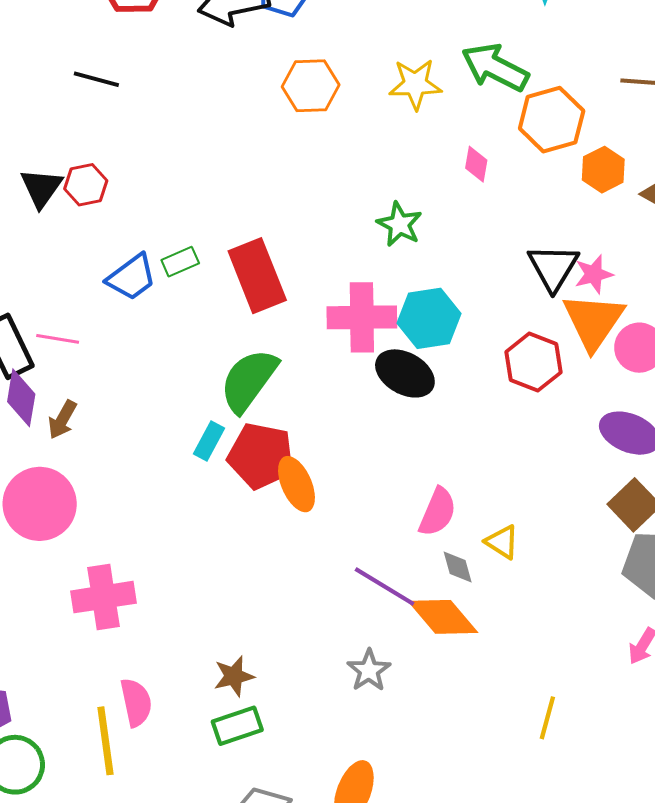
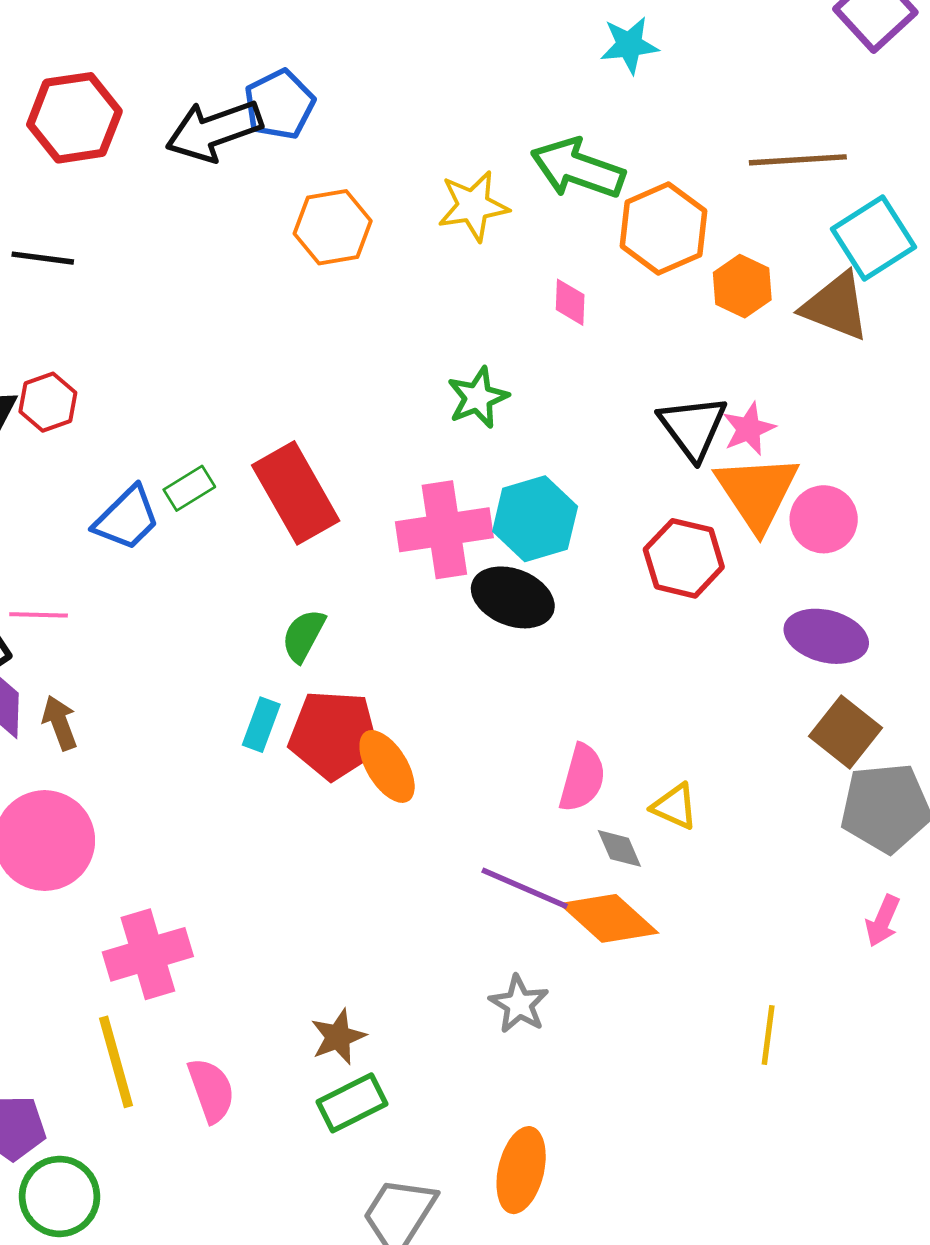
green star: (399, 224) -> (478, 398), turned 30
green semicircle: (249, 380) -> (304, 636), size x0.6
brown arrow: (62, 420) -> (60, 723), turned 138
yellow line: (105, 741) -> (116, 1062), moved

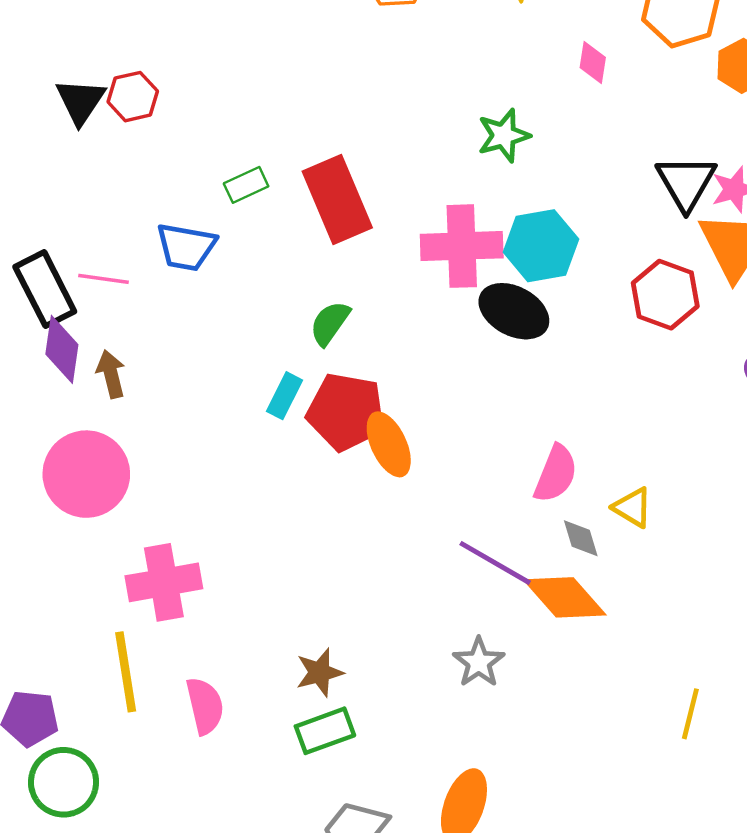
blue trapezoid: (127, 518) -> (186, 247), moved, turned 48

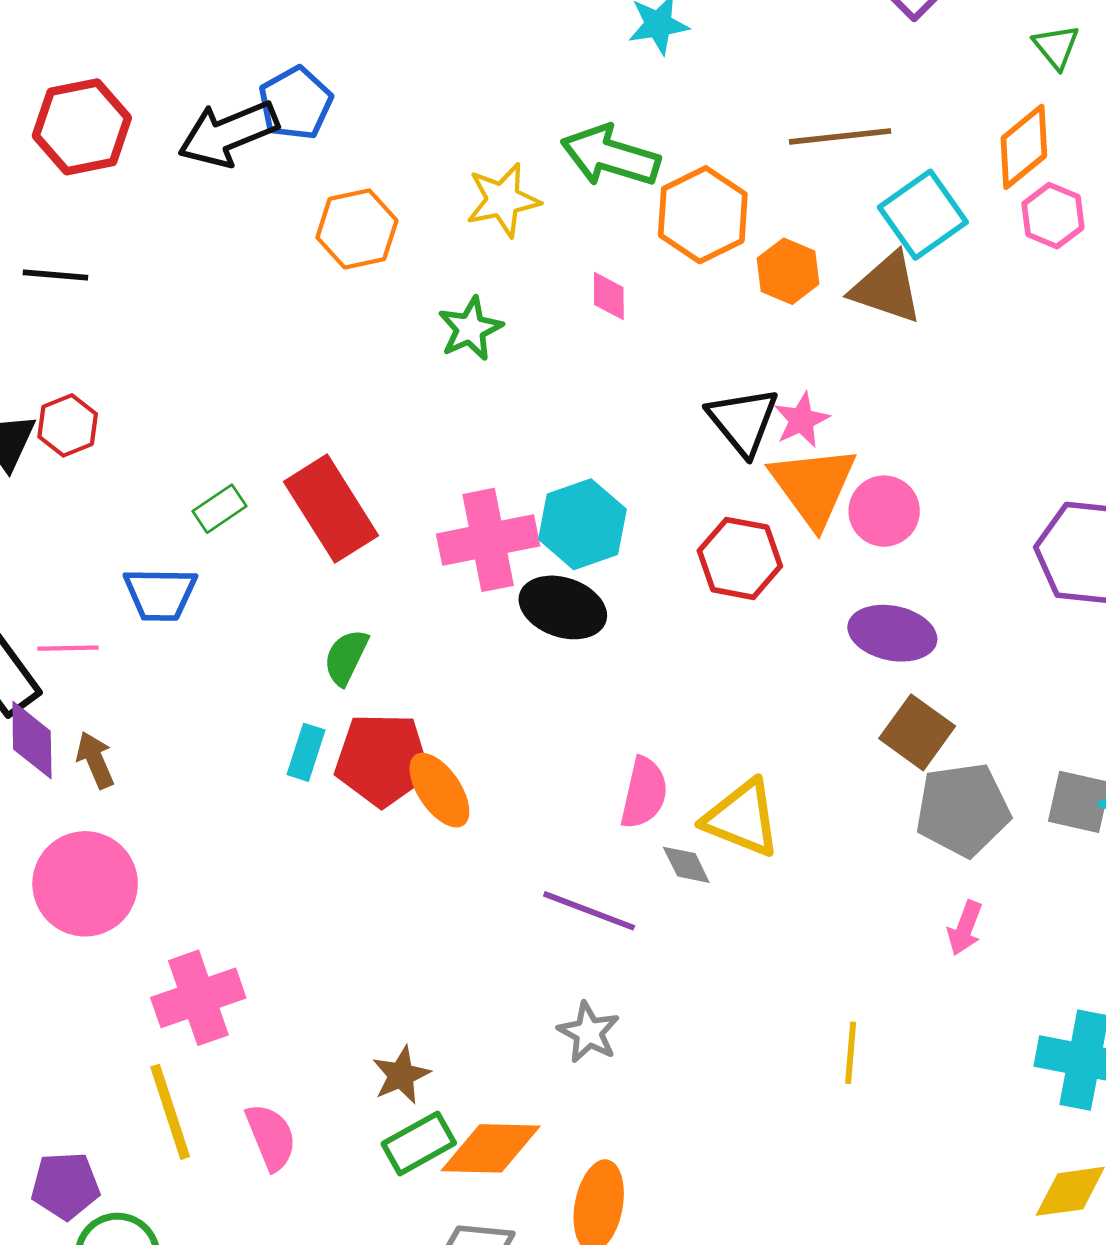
green star: (504, 135) -> (470, 329), moved
yellow triangle: (633, 508) -> (742, 818), size x1.6
orange diamond: (565, 597) -> (491, 1148), moved, turned -38

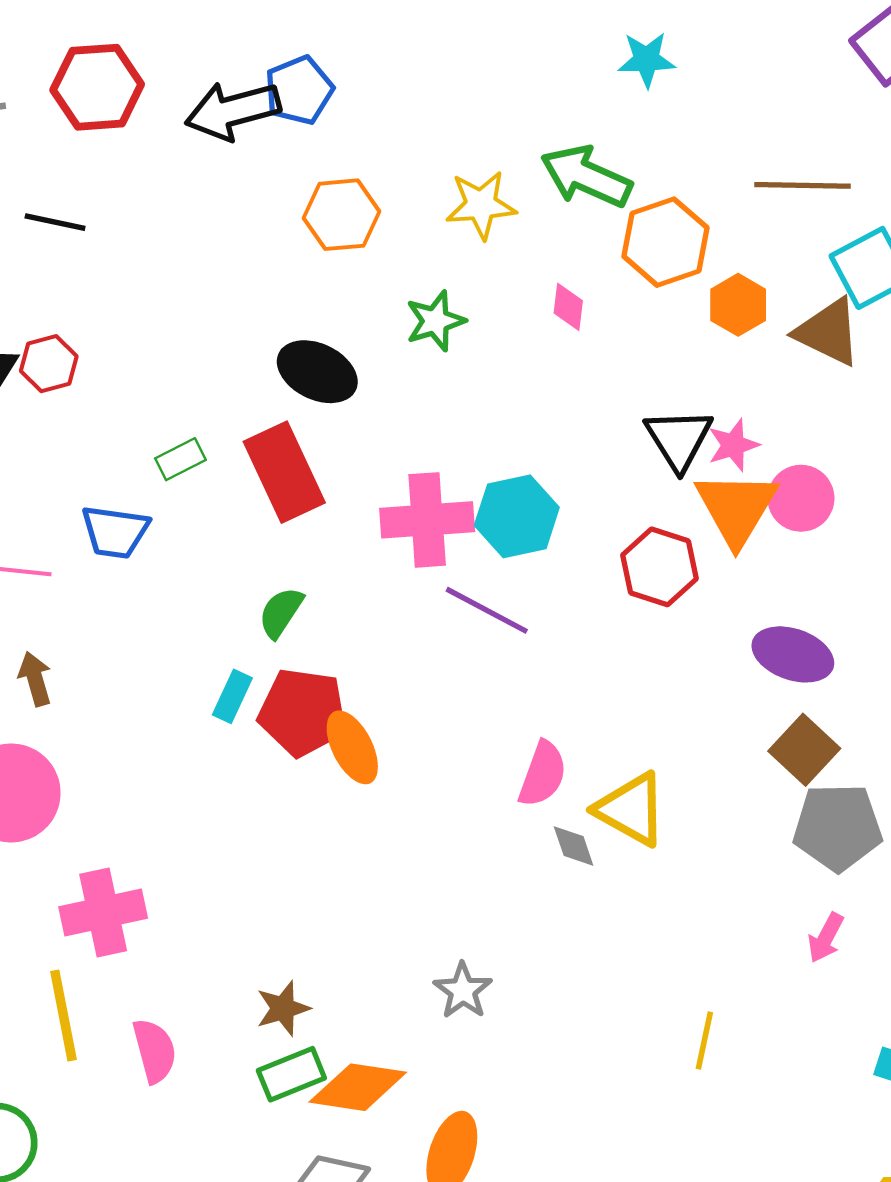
pink circle: (884, 511) -> (801, 498), moved
black ellipse: (563, 607) -> (317, 372), moved
purple line: (589, 911) -> (487, 610), moved

